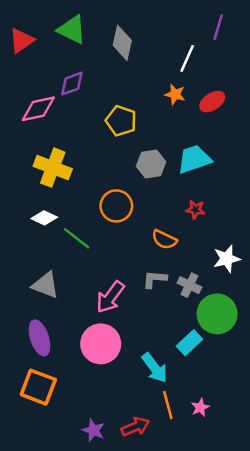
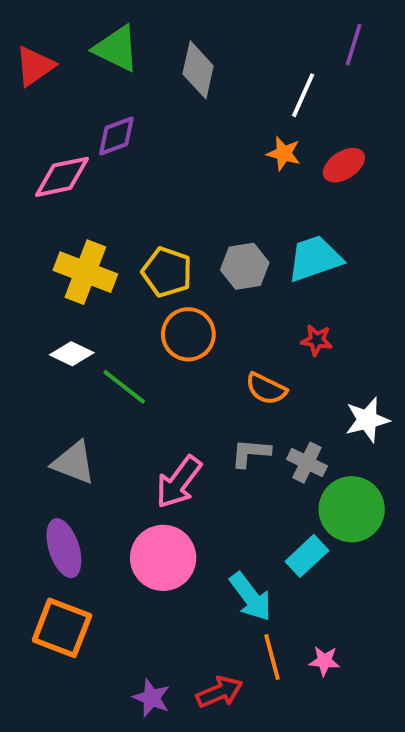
yellow pentagon: (121, 121) -> (167, 272), moved
pink star: (200, 407) -> (324, 661), turned 30

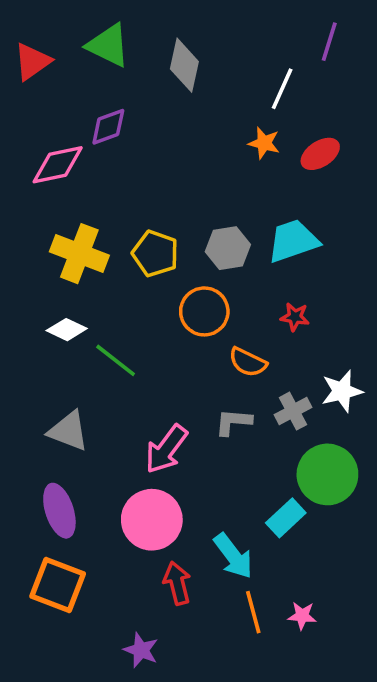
orange circle: (188, 334) -> (204, 311), moved
gray cross: (307, 463) -> (293, 411), moved, turned 36
red arrow: (219, 692) -> (177, 583), moved, turned -81

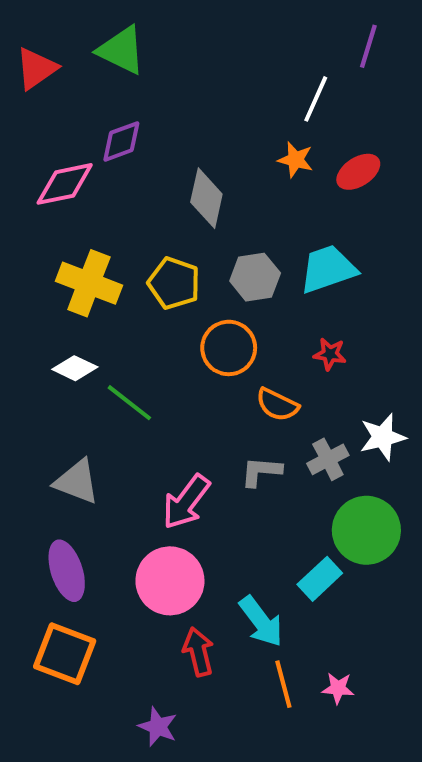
gray diamond: (184, 65) -> (206, 198), moved

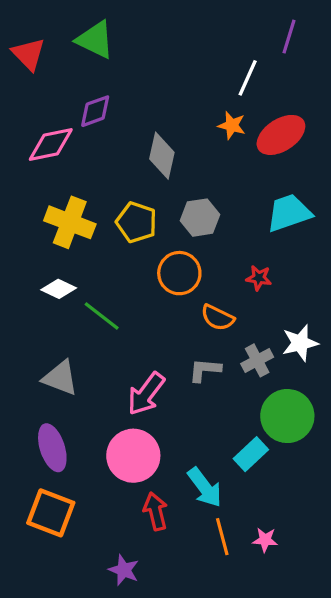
red triangle: (36, 69) -> (29, 54), turned -39
red ellipse: (358, 172) -> (281, 135), size x1.4
cyan trapezoid: (328, 269) -> (289, 213), moved

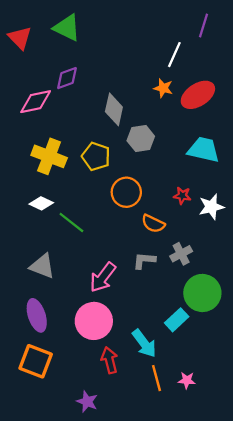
cyan trapezoid: (289, 213) -> (204, 150), turned 32
gray hexagon: (200, 218) -> (141, 139), moved
white star: (300, 343) -> (211, 207), moved

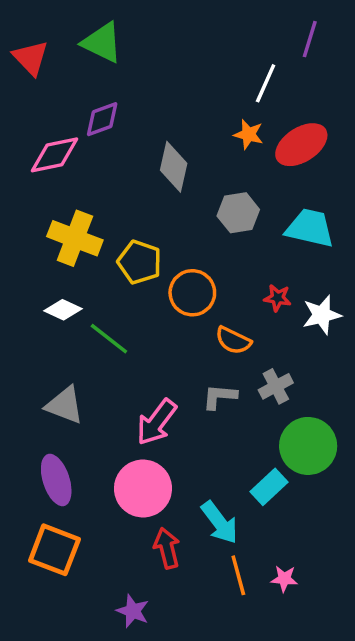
gray hexagon: (141, 139) -> (238, 213), moved
yellow pentagon: (96, 156) -> (140, 262), moved

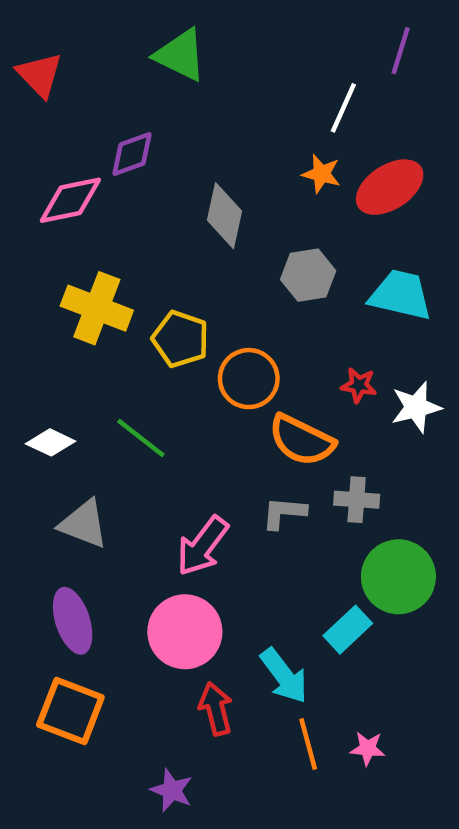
green triangle: (102, 42) -> (180, 55), moved
white diamond: (63, 310) -> (51, 442), moved
orange semicircle: (233, 340) -> (302, 440), size x1.4
gray cross: (276, 386) -> (357, 500), turned 32

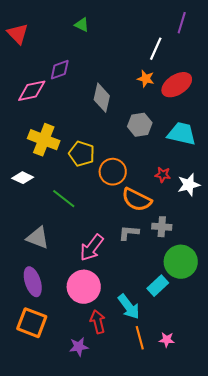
green triangle: (180, 55) -> (82, 25), size x0.6
white diamond: (51, 442) -> (23, 178), moved
purple star: (172, 790) -> (79, 347), moved, turned -30

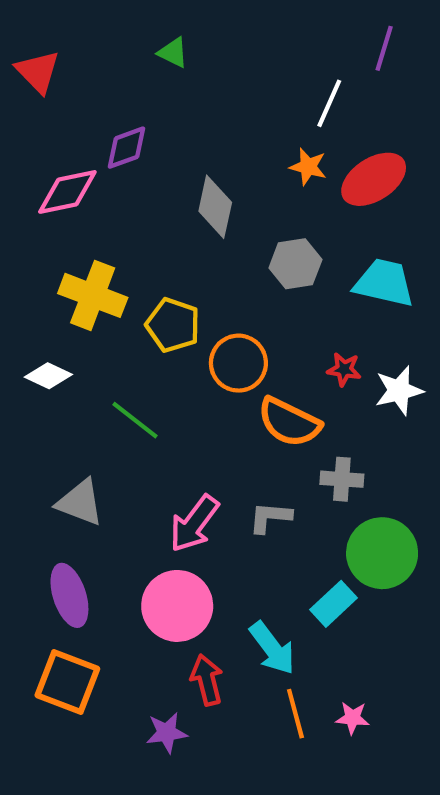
gray L-shape: (129, 233) -> (270, 517), moved

